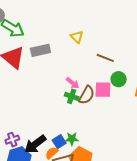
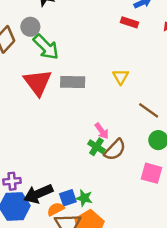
pink square: (103, 90) -> (151, 173), moved

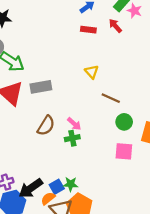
red rectangle: (129, 22) -> (88, 30), moved
yellow triangle: (121, 77) -> (92, 72), moved
green cross: (96, 147) -> (72, 138), turned -32
brown semicircle: (115, 150) -> (46, 126), moved

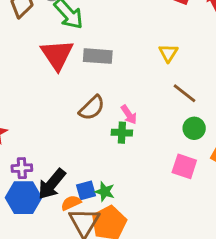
black arrow: (31, 188) -> (52, 184), turned -30

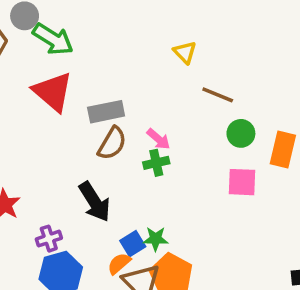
gray rectangle: (98, 56) -> (106, 112), moved
black arrow: (52, 184) -> (95, 202), moved, turned -56

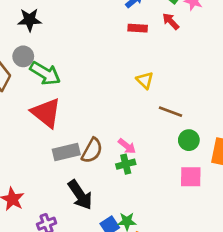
gray rectangle: (106, 112) -> (66, 152), moved

